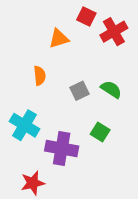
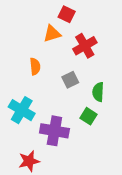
red square: (86, 16) -> (67, 14), moved
red cross: (114, 32) -> (85, 46), moved
green semicircle: (111, 89) -> (98, 92), moved, turned -120

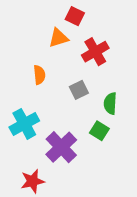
cyan cross: (22, 110) -> (24, 124), turned 30
purple cross: (54, 131) -> (61, 147), turned 36

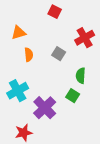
orange triangle: (58, 38) -> (19, 33), moved
red cross: (95, 52) -> (85, 38), moved
gray square: (79, 90) -> (59, 54), moved, turned -32

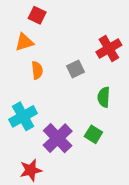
red square: (55, 12) -> (37, 15), moved
gray square: (59, 54) -> (76, 69), turned 32
green square: (73, 96) -> (93, 134), moved

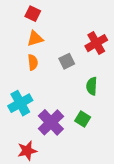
orange triangle: (24, 42) -> (35, 39), moved

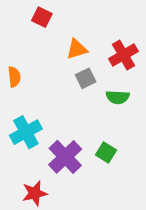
orange triangle: (35, 39) -> (77, 49), moved
orange semicircle: (33, 62) -> (14, 77), moved
green semicircle: (92, 86) -> (118, 97), moved, turned -90

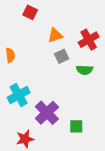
green square: (106, 153) -> (76, 126), moved, turned -32

